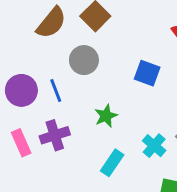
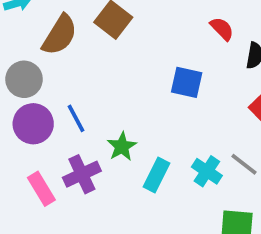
gray circle: (84, 60) -> (24, 79), moved
green star: (106, 116) -> (122, 147), moved
cyan rectangle: (112, 163) -> (157, 175), moved

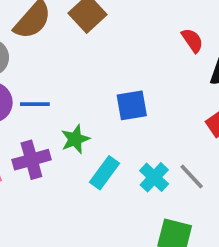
blue square: (187, 82) -> (132, 105), moved, turned -32
blue line: (76, 118) -> (35, 104), turned -72

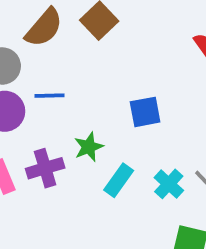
blue line: (35, 104) -> (49, 96), moved

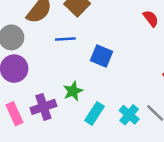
blue line: (49, 96) -> (65, 39), moved
blue square: (145, 112) -> (101, 56), moved, turned 35

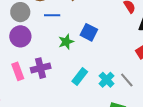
blue line: (65, 39) -> (52, 15), moved
green star: (73, 91) -> (66, 42), moved

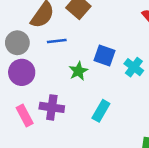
purple cross: (41, 68) -> (52, 107), turned 30
cyan cross: (107, 80) -> (134, 67), moved

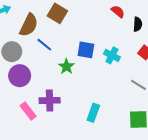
blue line: (57, 41) -> (44, 45), turned 56
cyan rectangle: (101, 111) -> (93, 113), moved

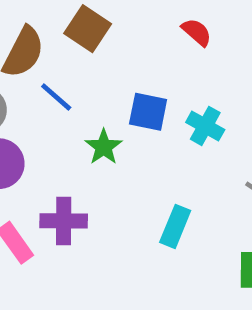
red semicircle: (118, 12) -> (197, 32), moved
cyan rectangle: (93, 113) -> (175, 226), moved

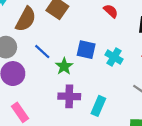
blue line: (56, 97) -> (42, 52), moved
purple cross: (64, 221) -> (69, 96), moved

